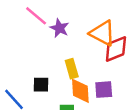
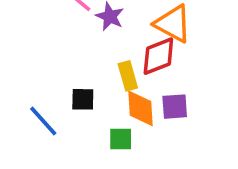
red diamond: (116, 49) -> (158, 56), moved

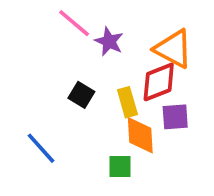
black square: (83, 99) -> (81, 95), moved, turned 30
purple square: (175, 107) -> (175, 117), moved

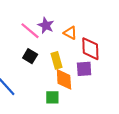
pink line: (74, 23) -> (30, 31), moved
orange triangle: (173, 49) -> (70, 33), moved, size x0.6
red diamond: (159, 82) -> (90, 49), moved, turned -70

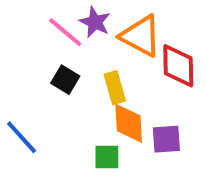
orange triangle: (70, 33) -> (141, 36), size x1.6
purple square: (84, 69) -> (166, 139), moved

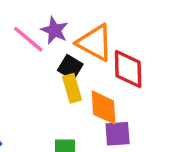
black square: (65, 80) -> (70, 67), moved
orange diamond: (129, 123) -> (104, 108), moved

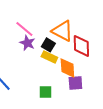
purple star: (54, 30) -> (27, 43), moved
yellow rectangle: (72, 88) -> (49, 57), turned -49

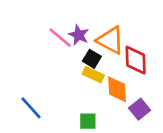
purple star: (27, 43) -> (79, 35), moved
purple square: (75, 83) -> (140, 109), moved, turned -35

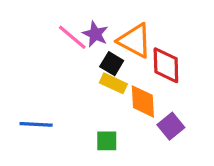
blue line: (31, 108) -> (36, 124), turned -45

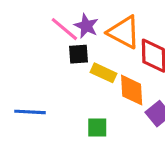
black square: (112, 64) -> (78, 54), moved, turned -35

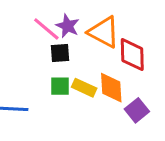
yellow rectangle: (103, 73) -> (84, 88), moved
green square: (97, 128) -> (60, 86), moved

